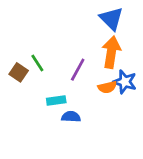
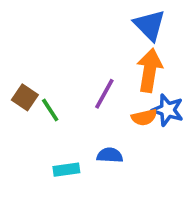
green line: (37, 63) -> (50, 110), moved
cyan rectangle: (56, 101) -> (66, 170), moved
blue semicircle: (71, 117) -> (110, 155), moved

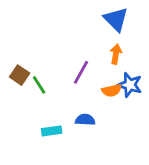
orange arrow: (150, 70) -> (116, 54), size x0.6

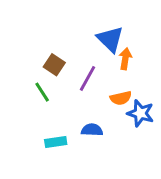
blue triangle: (116, 19) -> (110, 39), moved
brown square: (20, 75) -> (54, 65), moved
blue star: (130, 85) -> (140, 113), moved

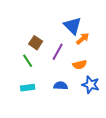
orange arrow: (125, 59) -> (83, 39), turned 40
blue star: (140, 113) -> (91, 85), moved
cyan rectangle: (56, 142) -> (28, 88), moved

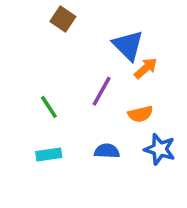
brown square: (36, 43) -> (63, 19), moved

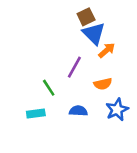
brown square: (63, 19) -> (86, 17), moved, turned 30
green line: (49, 107) -> (49, 88), moved
blue star: (160, 149) -> (117, 110), turned 30

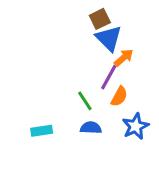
purple line: (74, 67) -> (109, 77), moved
orange semicircle: (103, 84) -> (119, 96), turned -48
green line: (49, 88) -> (85, 101), moved

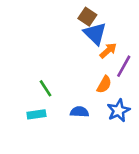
brown square: (100, 19) -> (87, 17), turned -30
purple line: (109, 77) -> (124, 66), moved
green line: (85, 101) -> (46, 88), moved

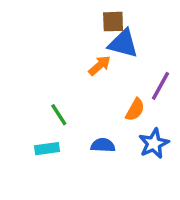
brown square: (87, 17) -> (113, 22), turned -36
blue triangle: (95, 34) -> (123, 44), turned -30
orange arrow: (108, 50) -> (100, 66), moved

